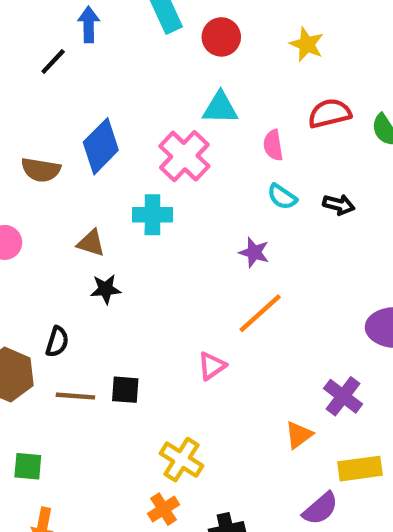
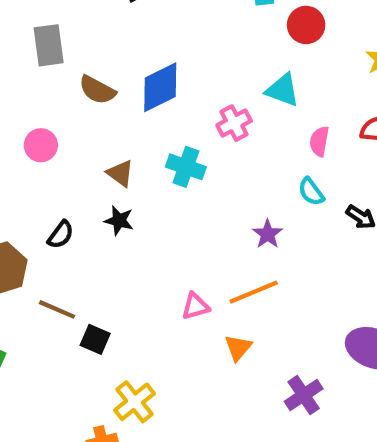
pink cross: (184, 156) -> (234, 123), size x0.7
black semicircle: (57, 342) -> (61, 235), moved
pink triangle: (212, 366) -> (195, 306), moved
black square: (125, 390) -> (95, 339), moved
orange triangle: (299, 435) -> (238, 348), moved, turned -32

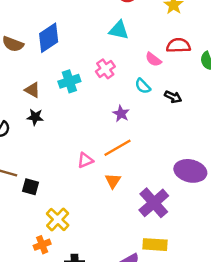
pink cross: (234, 123) -> (105, 69), moved
pink semicircle: (319, 141) -> (153, 59), moved, turned -56
cyan cross: (186, 167) -> (69, 81), turned -30
purple cross: (304, 395) -> (154, 203), size x1.4

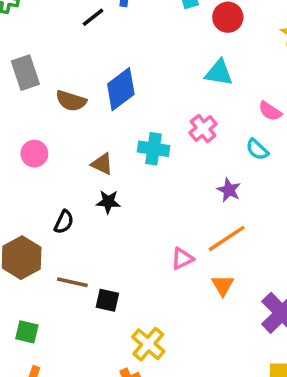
cyan cross: (69, 81) -> (154, 149), turned 30

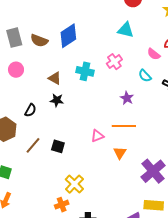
gray rectangle: (25, 73) -> (14, 38), moved
orange line: (227, 238) -> (124, 126), turned 30
brown line: (72, 282) -> (33, 145), turned -66
black square: (107, 300) -> (58, 146), moved

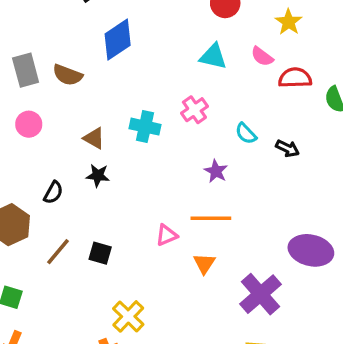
blue diamond: (68, 36) -> (118, 40), moved
pink semicircle: (154, 54) -> (262, 56), moved

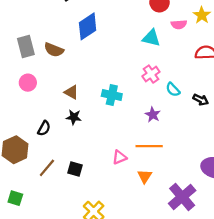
pink semicircle: (262, 56) -> (179, 24), moved, turned -42
pink cross: (194, 110) -> (151, 74), moved
cyan cross: (145, 127) -> (112, 95), moved

